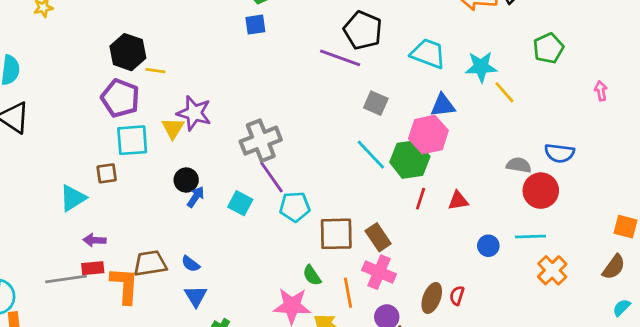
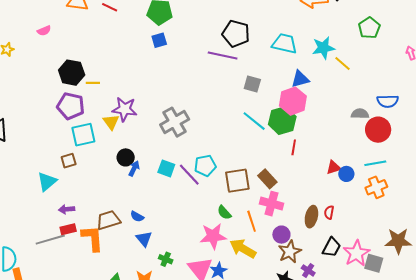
purple line: (271, 177) -> (189, 175), moved
red triangle: (458, 201) -> (333, 167), moved
orange cross: (552, 270) -> (376, 187), moved, turned 30

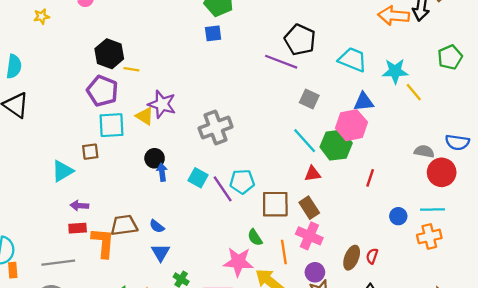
yellow triangle: (111, 122) -> (145, 116), turned -30
red line: (294, 147) -> (370, 178), moved
red triangle: (333, 167) -> (313, 174), moved
blue arrow: (134, 168) -> (162, 172), turned -42
gray line: (50, 240) -> (58, 263), moved

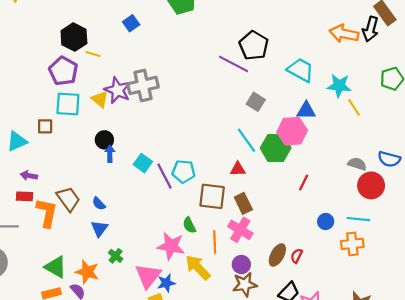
blue square: (213, 33) -> (131, 23), moved, turned -35
gray cross: (216, 127) -> (143, 85), moved
red triangle: (313, 174) -> (238, 169), moved
brown trapezoid: (124, 225) -> (68, 199), turned 55

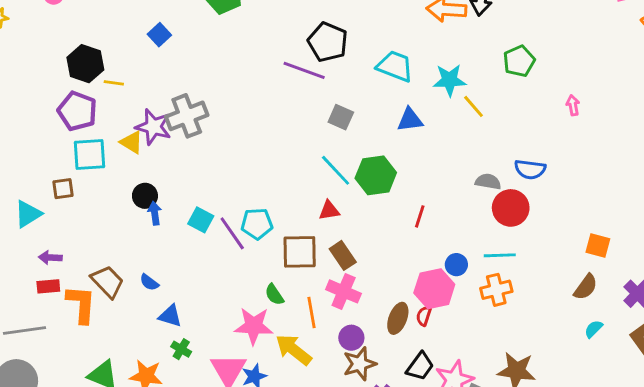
pink hexagon: (292, 131) -> (434, 289), moved
blue triangle: (99, 228) -> (170, 316), moved, turned -42

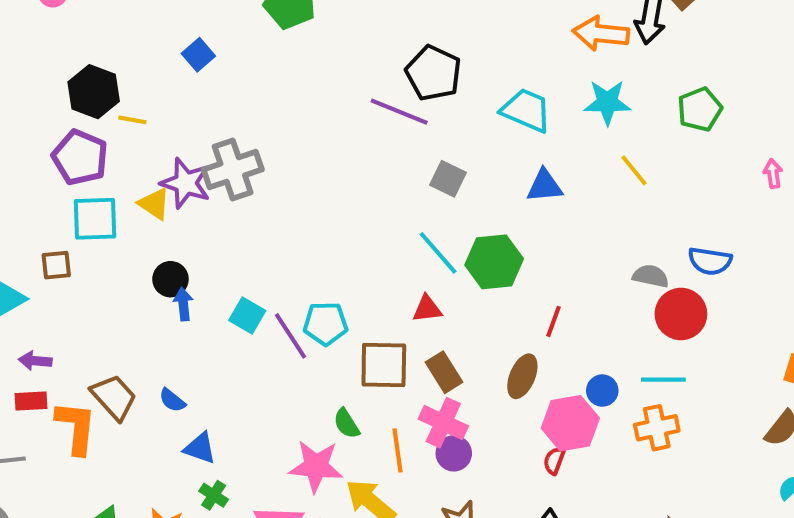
cyan star: (450, 80) -> (607, 102), moved
brown ellipse: (398, 318) -> (522, 376), moved
purple circle: (351, 338) -> (454, 453), moved

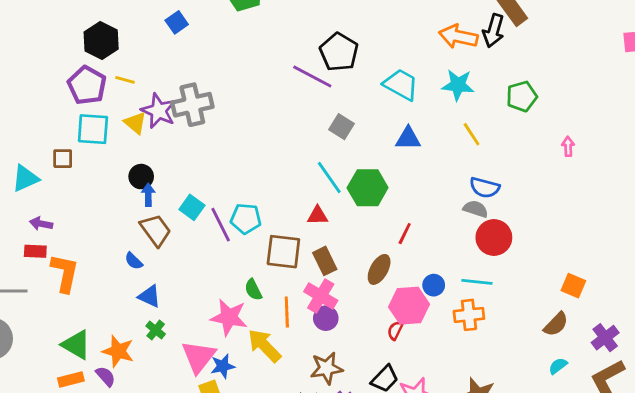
yellow line: (132, 120) -> (125, 80), moved
blue semicircle: (710, 261) -> (485, 188), moved
brown trapezoid: (114, 397) -> (156, 230), moved

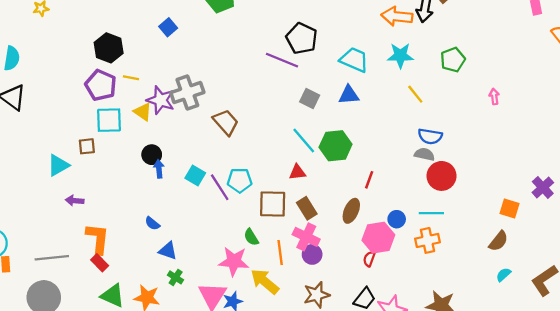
blue triangle: (408, 138) -> (349, 95), moved
brown trapezoid: (156, 230) -> (226, 122), moved
red rectangle: (35, 251) -> (100, 263), moved, turned 48
purple cross: (605, 338) -> (543, 188), moved

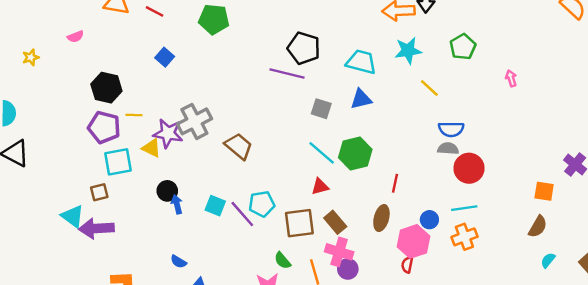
cyan triangle: (58, 165) -> (73, 216), turned -45
purple arrow: (75, 201) -> (97, 228), moved, size x1.8

